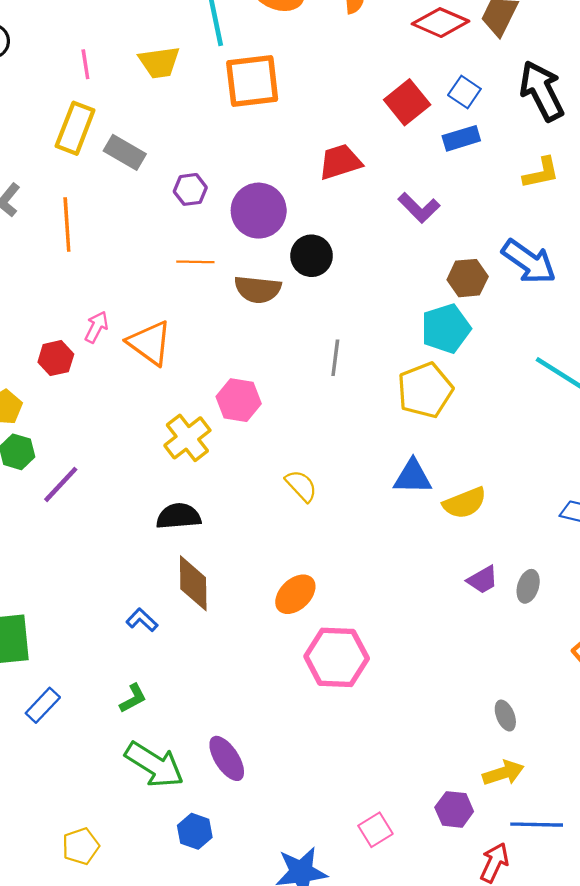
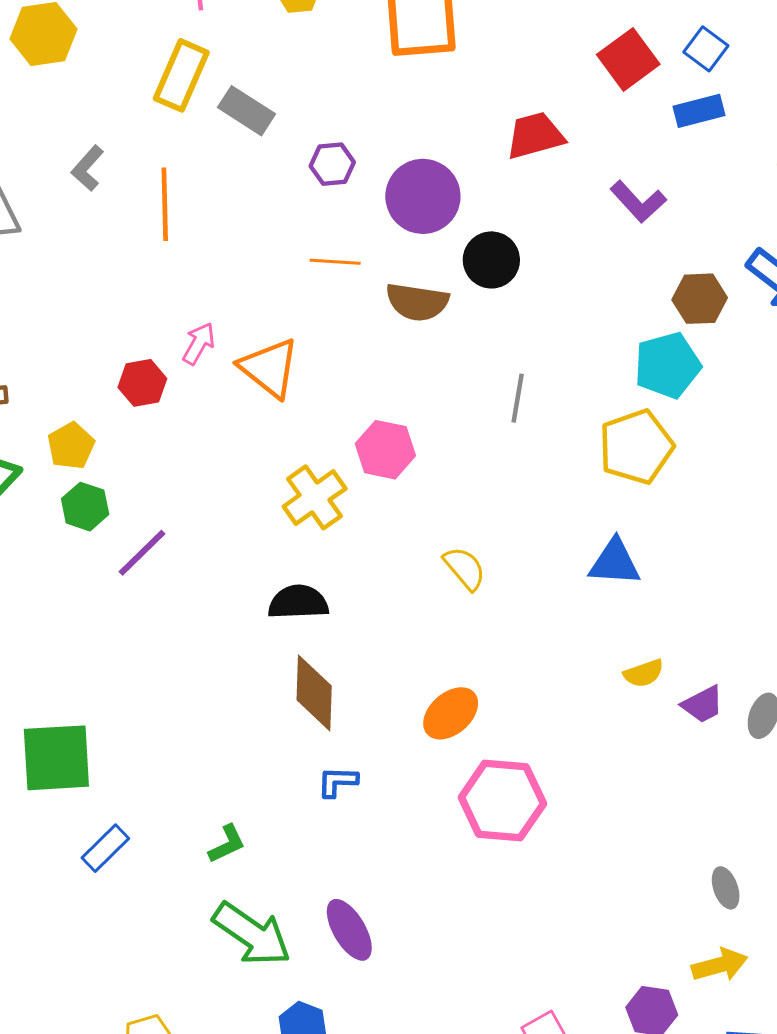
yellow semicircle: (465, 503) -> (644, 673), moved, size x0.7
blue L-shape: (142, 620) -> (337, 782), moved, turned -44

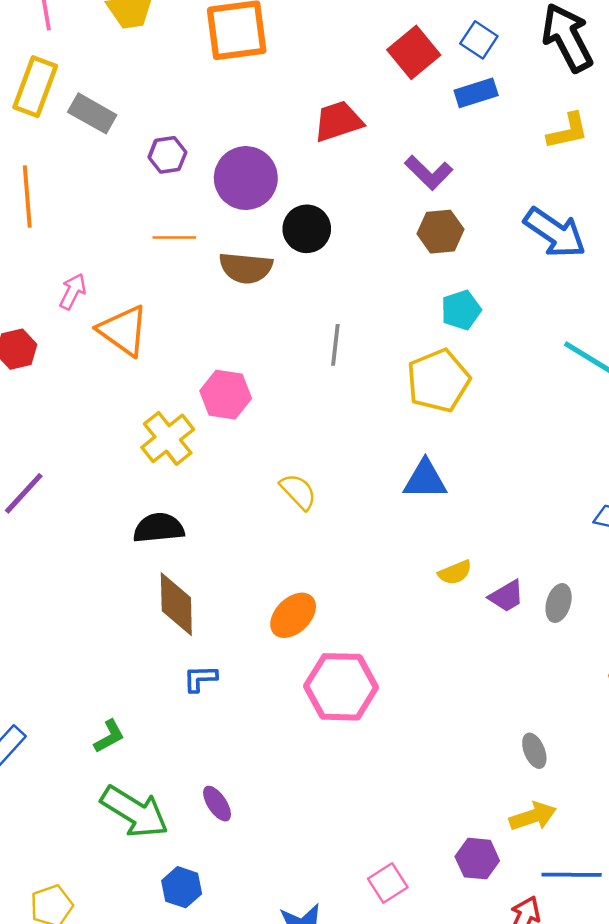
brown hexagon: (700, 299) -> (441, 232), moved
pink arrow: (199, 343) -> (73, 291), moved
cyan pentagon: (667, 365) -> (461, 310), size x0.7
purple ellipse: (349, 930) -> (217, 804), size x0.7

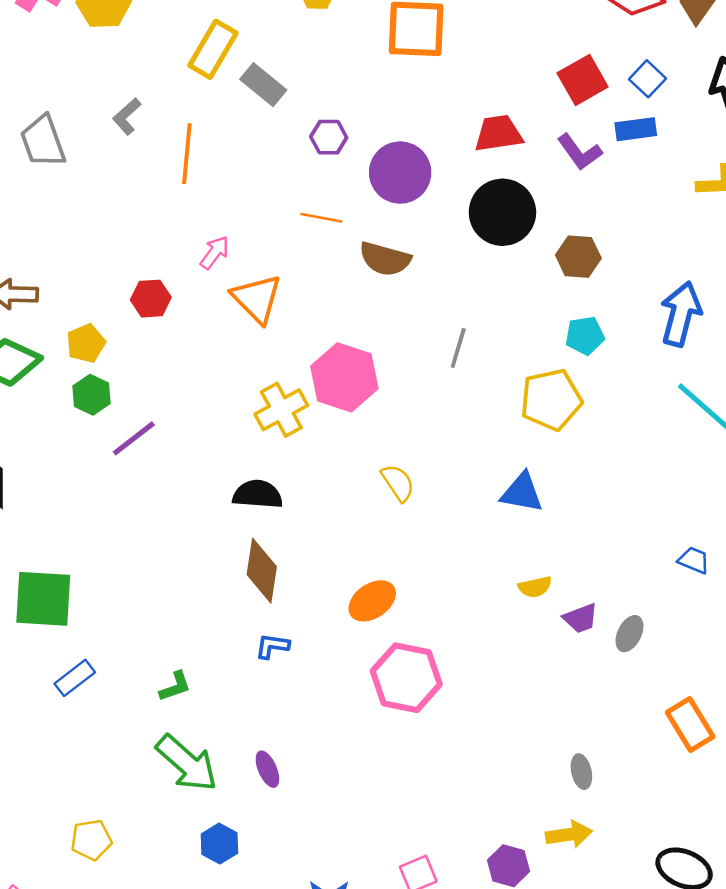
purple L-shape: (429, 173) -> (580, 152), moved
black circle: (307, 229) -> (502, 212), moved, size x1.4
blue arrow: (555, 233) -> (681, 314), moved, turned -120
pink hexagon: (226, 395) -> (344, 377), size x1.4

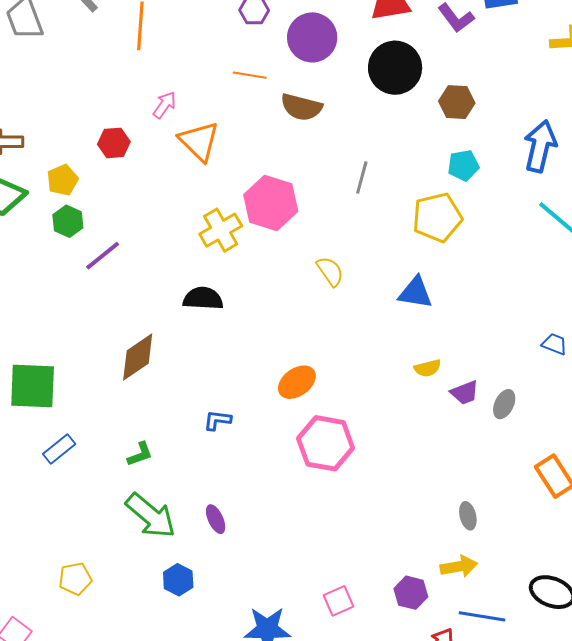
yellow semicircle: (398, 483) -> (330, 271), moved
brown diamond: (262, 571) -> (138, 357), moved, turned 48

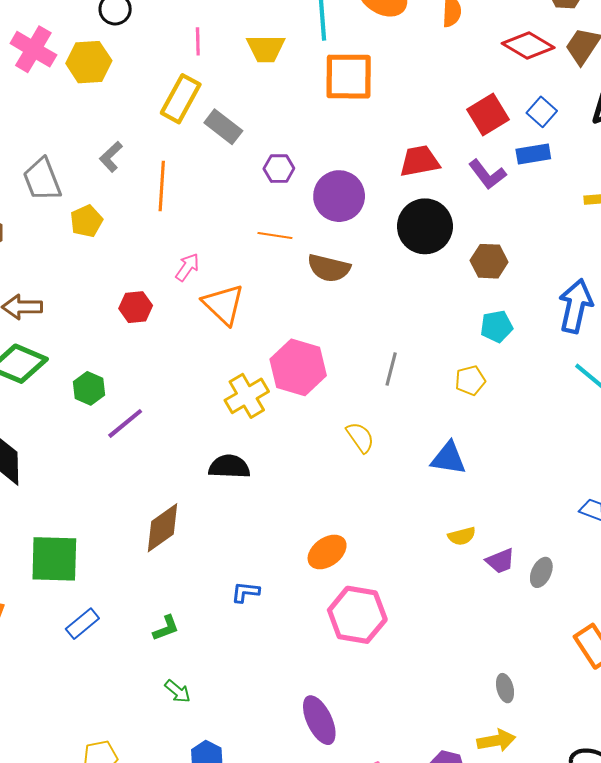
gray line: (362, 177) -> (391, 369), moved
yellow pentagon: (62, 180) -> (86, 221), moved
yellow pentagon: (437, 217) -> (470, 380), size x0.6
green arrow: (151, 516) -> (178, 691), size x0.5
purple ellipse: (216, 519) -> (319, 720), moved, size x1.6

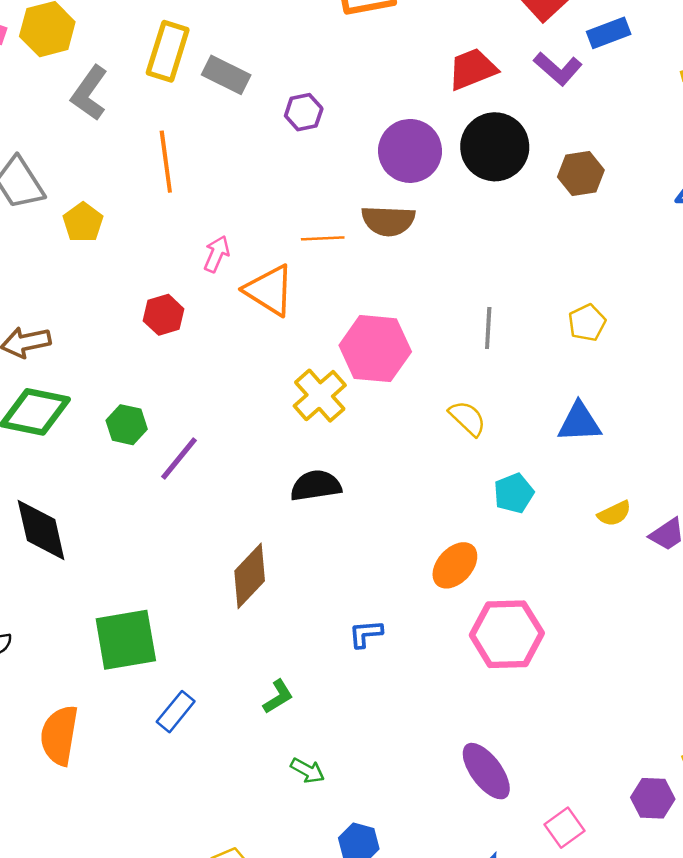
gray L-shape: (111, 157) -> (89, 93), moved, size x1.4
purple circle: (339, 196) -> (410, 151), moved
orange line: (275, 236) -> (323, 238), moved
cyan pentagon: (497, 326) -> (514, 493), moved

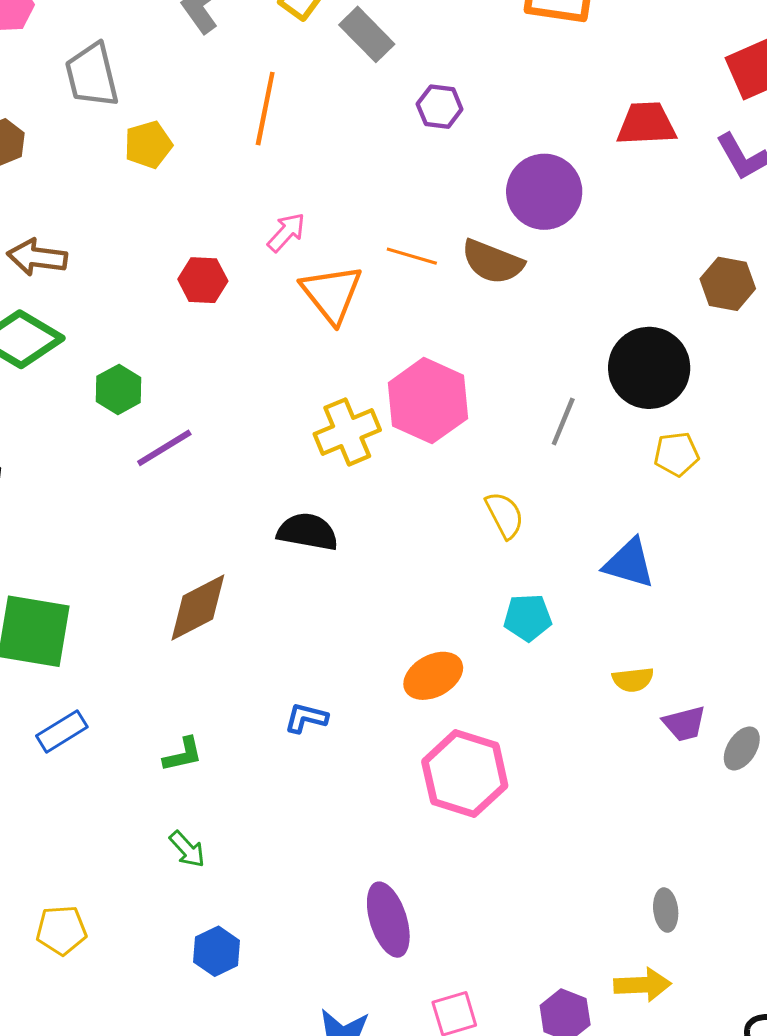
black circle: (495, 147) -> (649, 368), moved

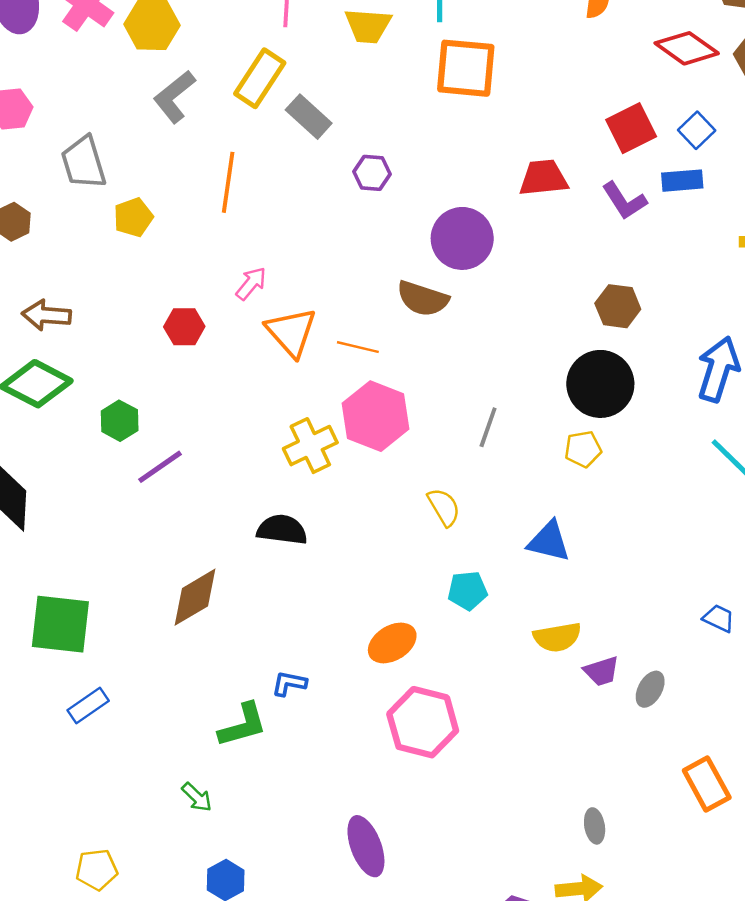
orange line: (412, 256) -> (358, 347), moved
black circle: (649, 368) -> (600, 384), moved
yellow semicircle: (633, 680) -> (557, 637), size x1.4
green L-shape: (183, 755) -> (243, 725), moved, size x1.5

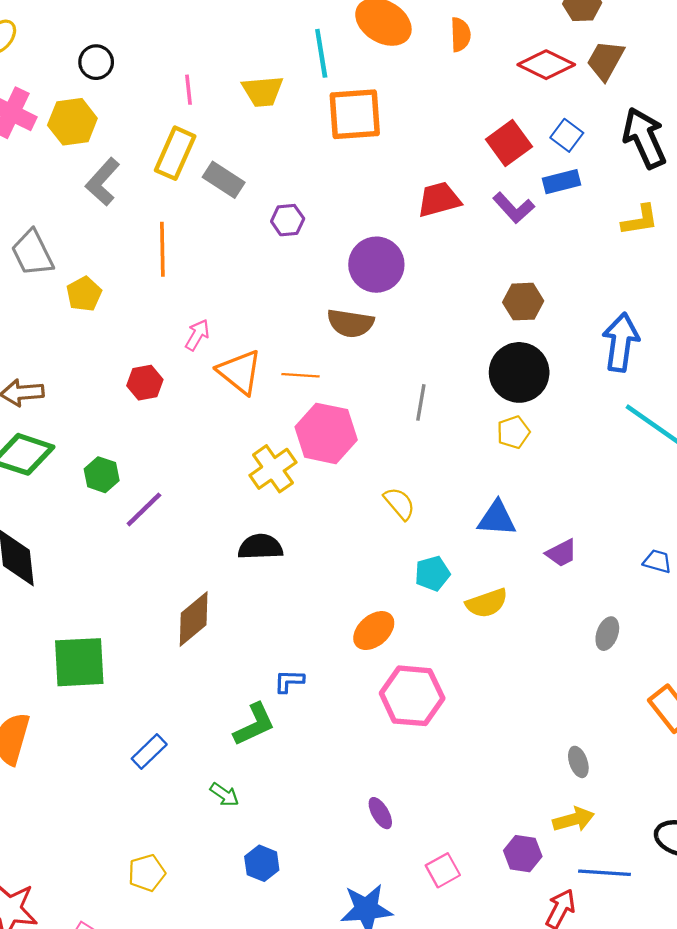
gray line: (488, 427) -> (421, 402), moved
yellow semicircle: (557, 637) -> (487, 603), moved
purple trapezoid: (602, 671) -> (561, 553), moved
blue rectangle: (88, 706) -> (149, 752), moved
purple ellipse: (366, 846) -> (380, 813), size x0.6

